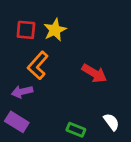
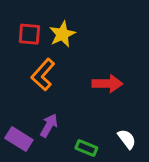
red arrow: (94, 73) -> (107, 84), turned -30
purple arrow: (22, 92) -> (49, 126), moved, turned 132

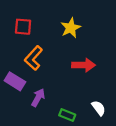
yellow star: (62, 34) -> (71, 28), moved
purple rectangle: (19, 139) -> (15, 81), moved

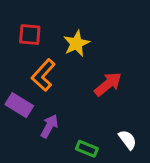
yellow star: (71, 28) -> (76, 44), moved
red arrow: (83, 65) -> (108, 84), turned -40

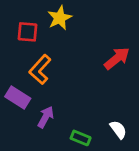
yellow star: (76, 44) -> (60, 18), moved
red arrow: (108, 84) -> (117, 58), moved

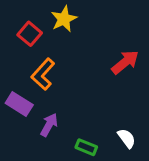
red square: (27, 32) -> (30, 34), turned 35

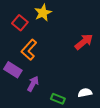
white semicircle: (127, 138) -> (85, 93), turned -64

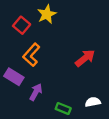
red arrow: (84, 42) -> (85, 58), moved

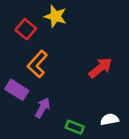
yellow star: (47, 14) -> (55, 16), turned -30

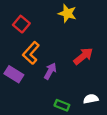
yellow star: (55, 16) -> (67, 13), moved
purple arrow: (42, 108) -> (50, 71), moved

